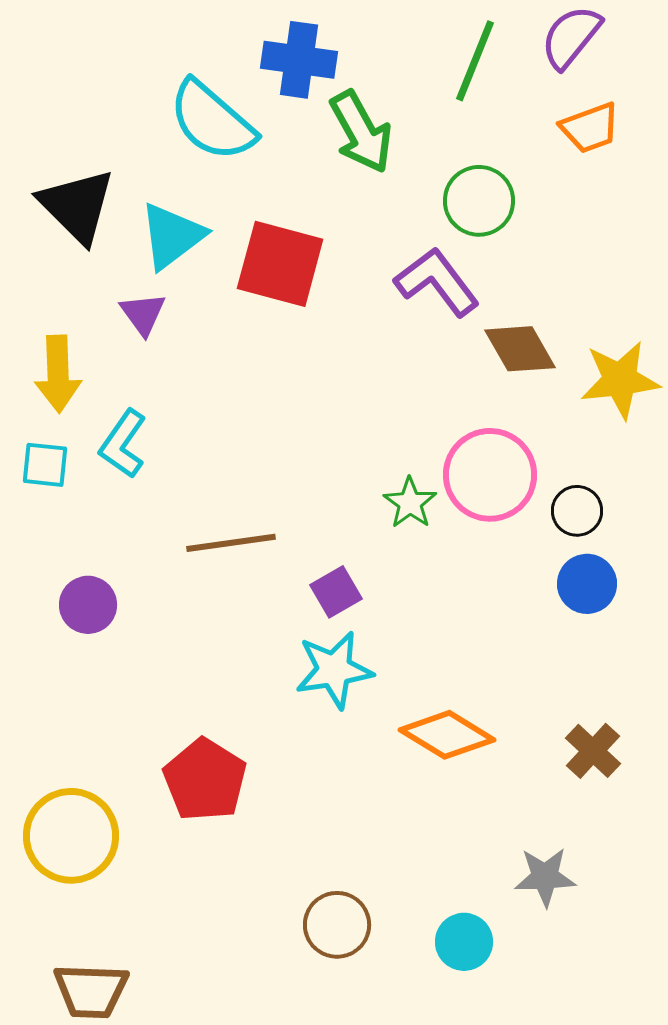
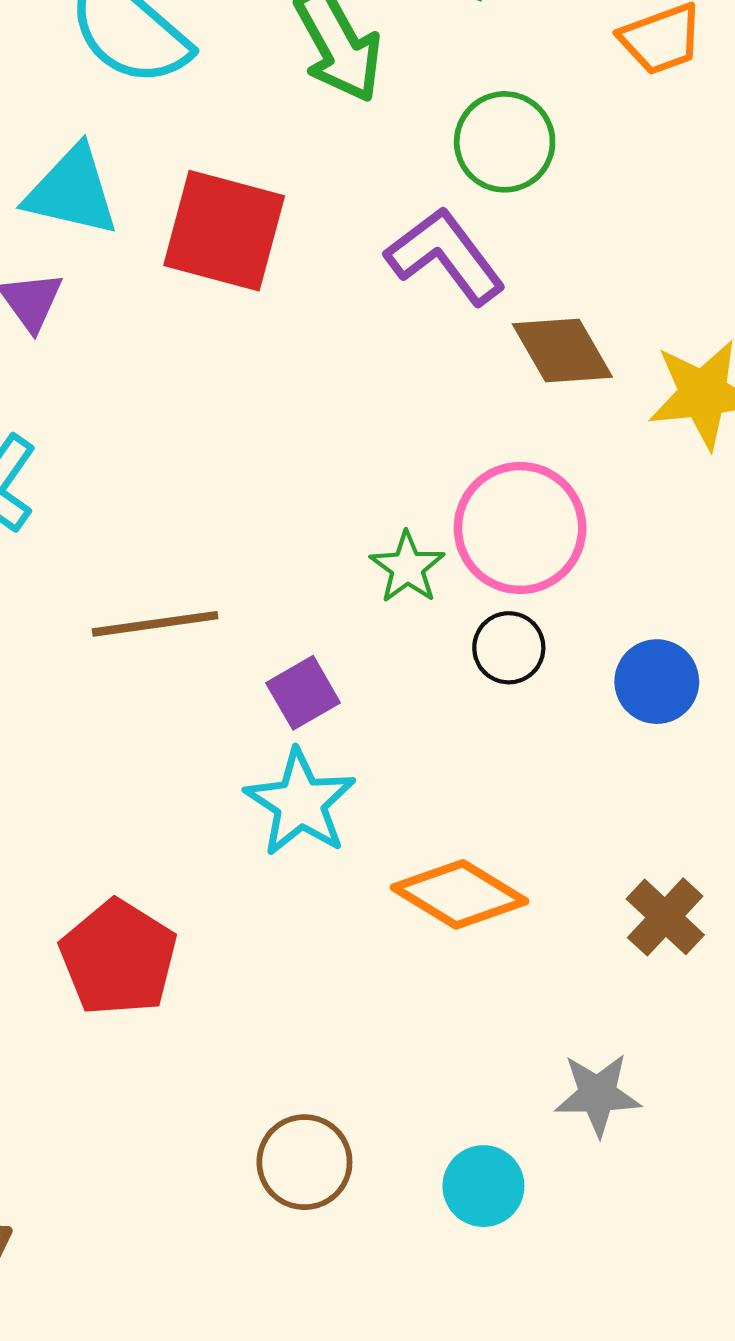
cyan triangle: (172, 236) -> (72, 191), turned 50
black circle: (577, 511) -> (509, 648), moved
cyan star: (334, 670) -> (300, 803), turned -30

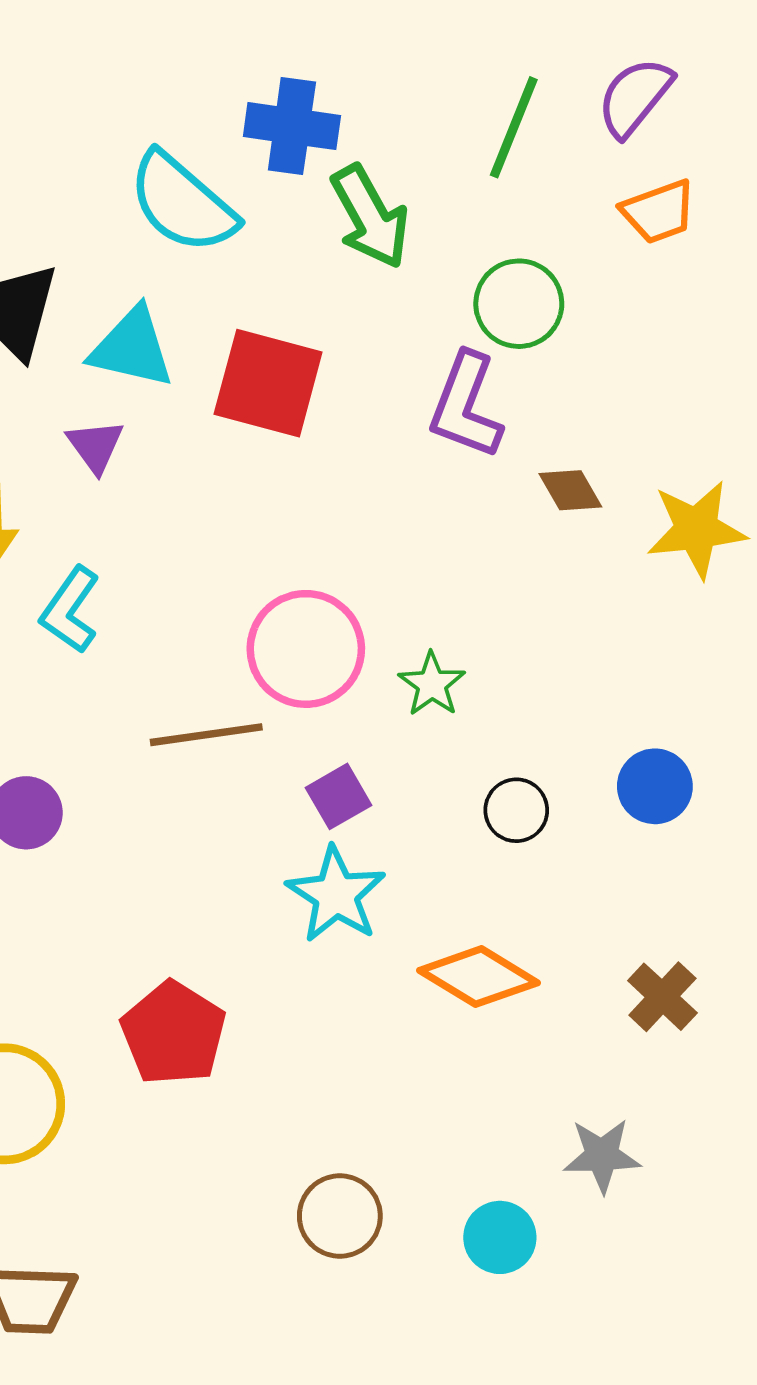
purple L-shape: (445, 256) -> (466, 406), turned -122
brown diamond: (562, 350) -> (570, 490), size x0.7
pink circle: (520, 528) -> (306, 649), moved
black circle: (509, 648) -> (516, 810), moved

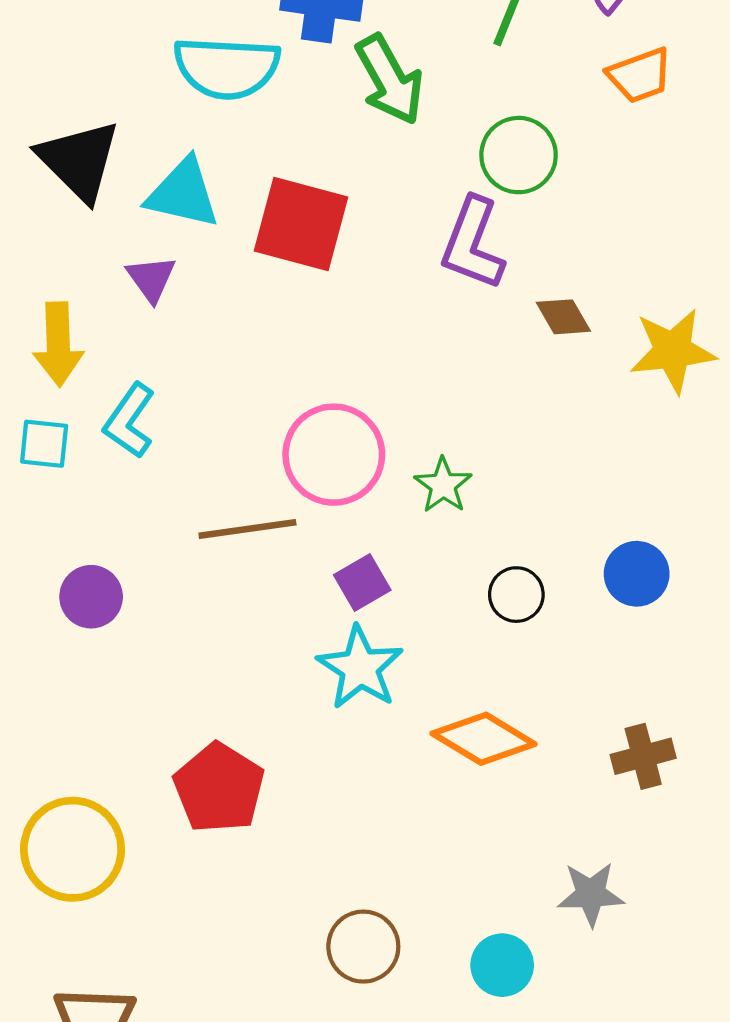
cyan semicircle: (182, 203) -> (227, 68), turned -38
brown cross: (662, 997) -> (643, 756), turned 32

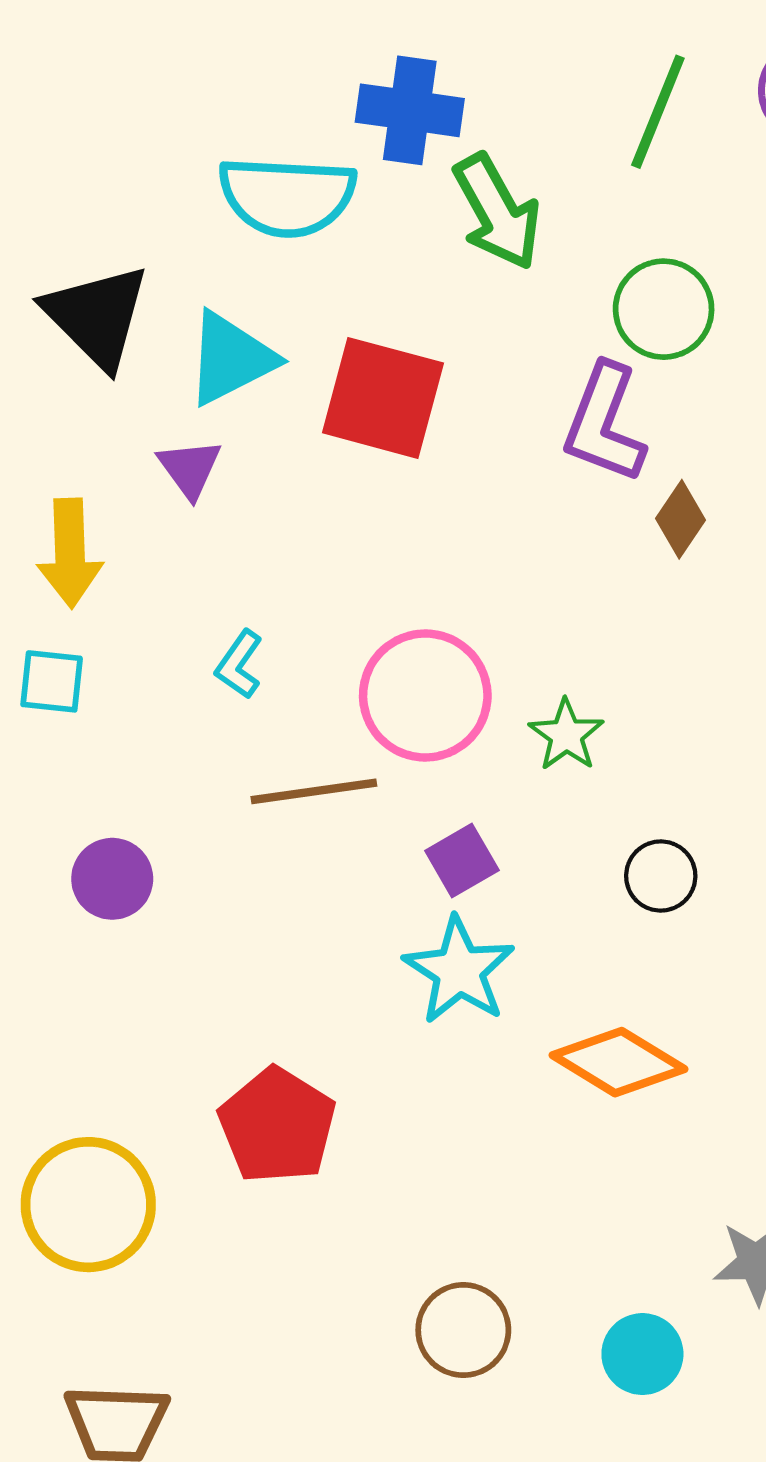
cyan triangle: (183, 193) -> (231, 358), turned -40
brown diamond: (563, 317) -> (680, 519), moved, turned 64
cyan L-shape: (129, 421) -> (239, 664), moved, size x0.7

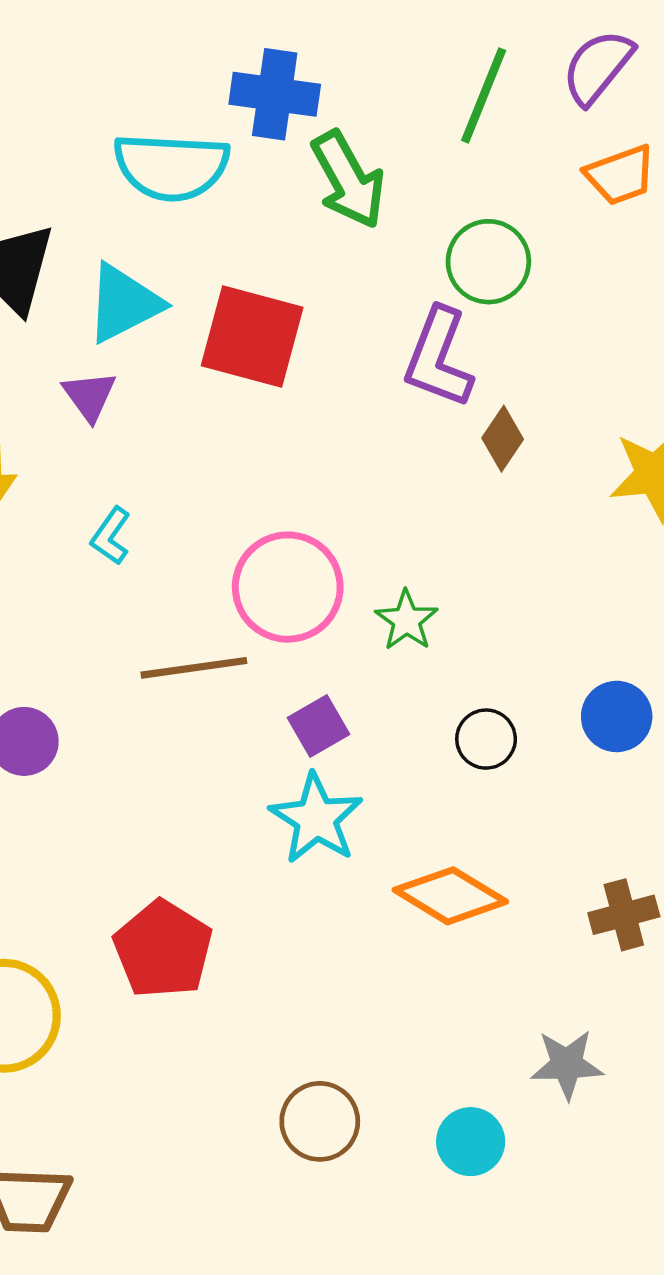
cyan L-shape: (239, 664) -> (111, 536), moved

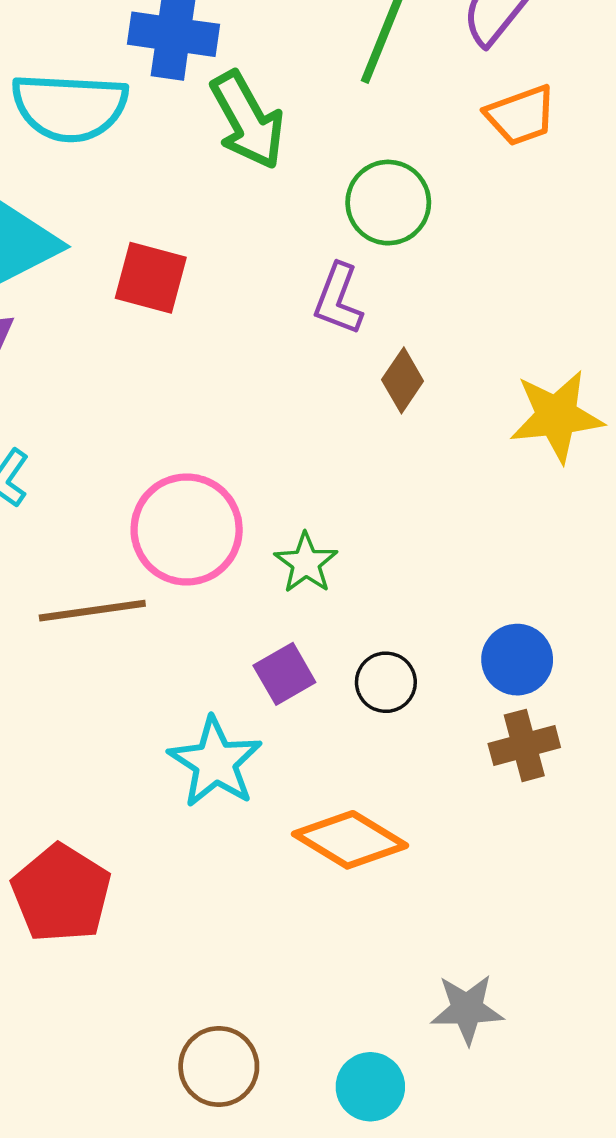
red square: (252, 336) -> (151, 278), size x0.7
purple L-shape: (439, 358) -> (338, 299), size x0.7
purple square: (319, 726) -> (284, 674), moved
brown cross: (624, 915) -> (524, 745), moved

